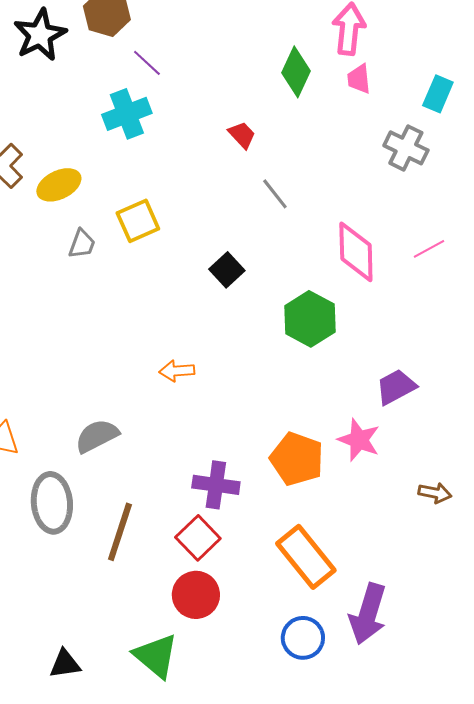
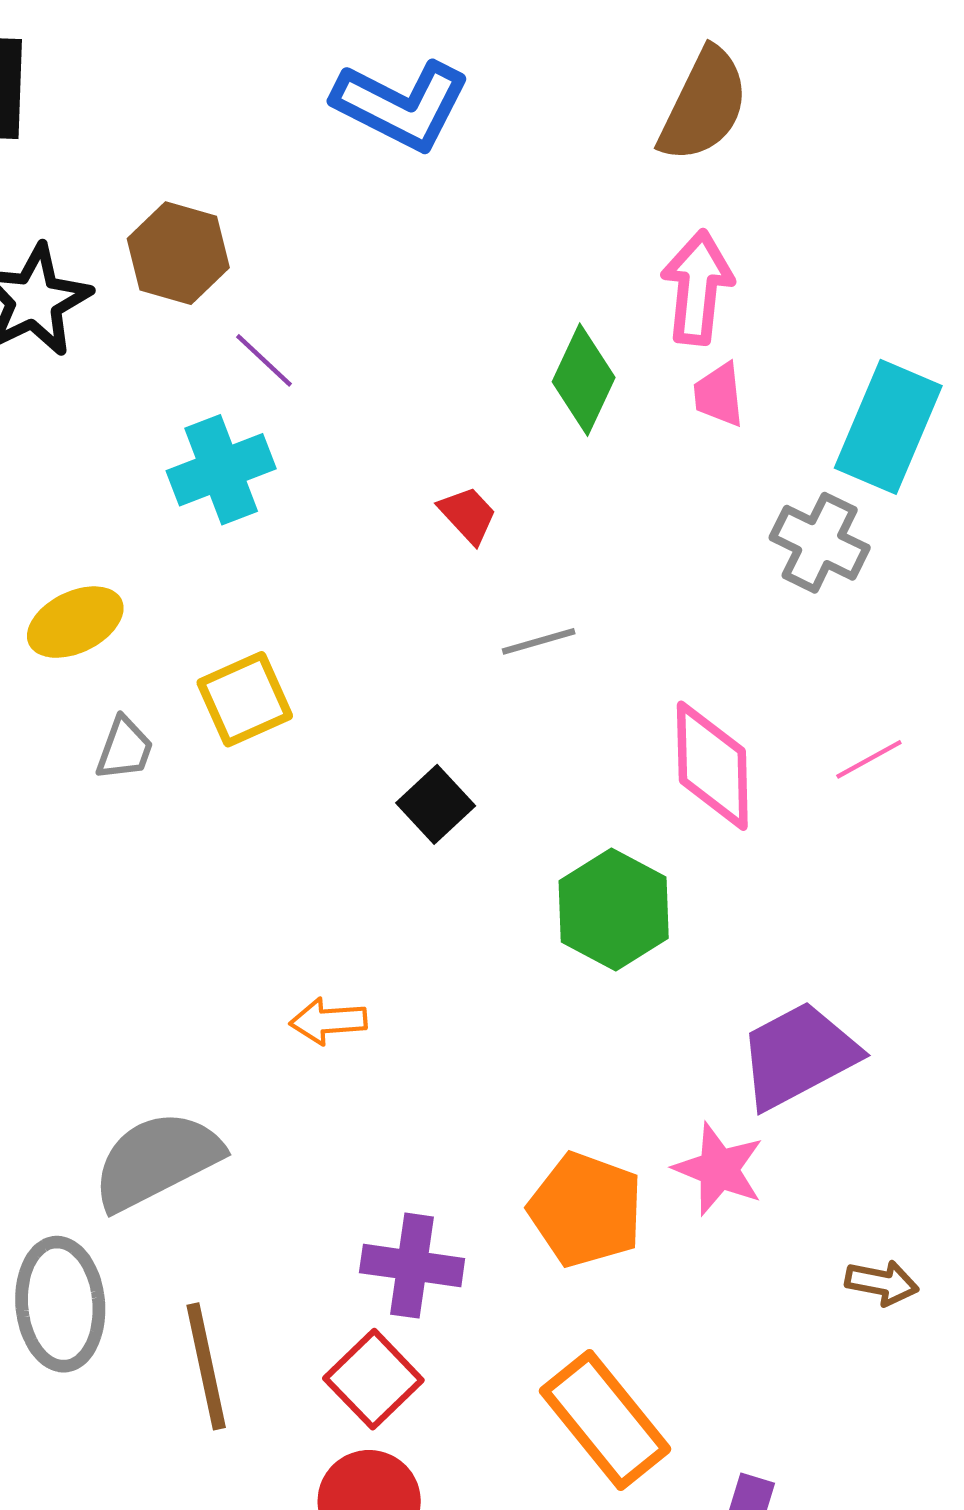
cyan rectangle: (438, 94) -> (888, 427), size x1.6
gray line: (275, 194) -> (539, 641), turned -68
purple trapezoid: (396, 387) -> (798, 1055), size x1.4
gray semicircle: (97, 436) -> (157, 1160), size x1.4
brown line: (120, 532) -> (206, 1366), turned -30

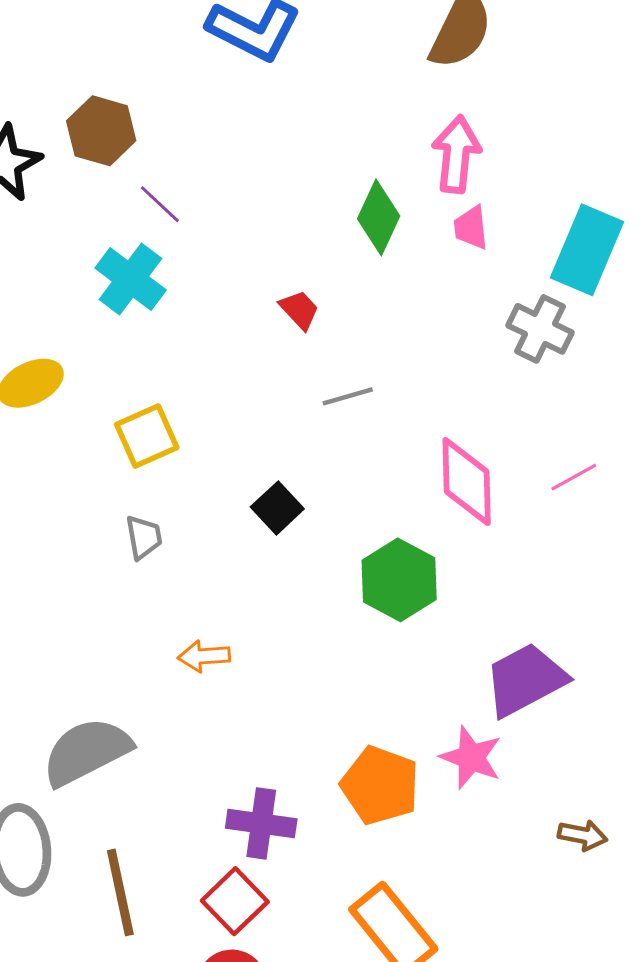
cyan cross: (221, 470) -> (131, 279), turned -32
gray trapezoid: (125, 749) -> (144, 537), moved, turned -30

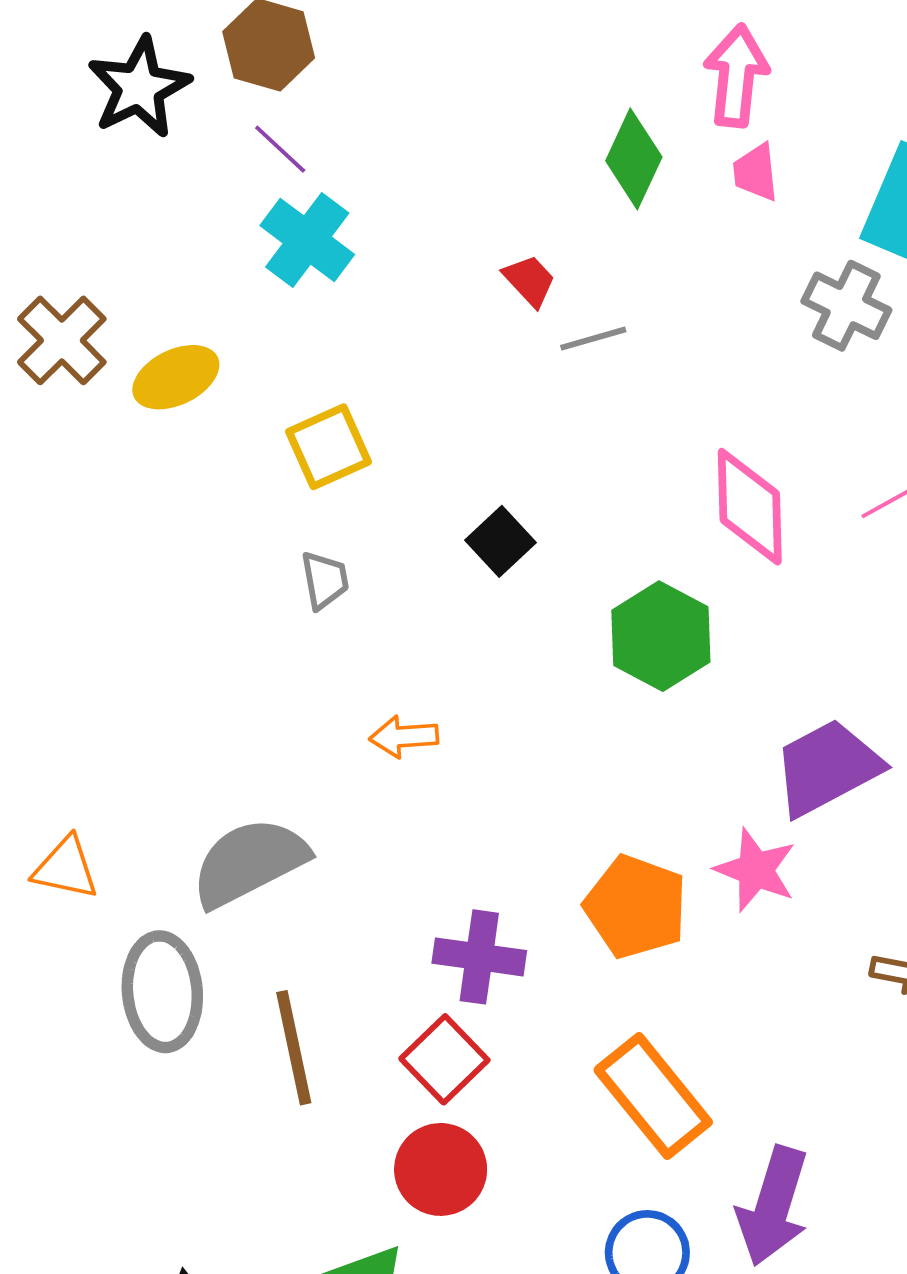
purple line: (160, 204) -> (280, 149), moved
gray line: (348, 396) -> (593, 339), moved

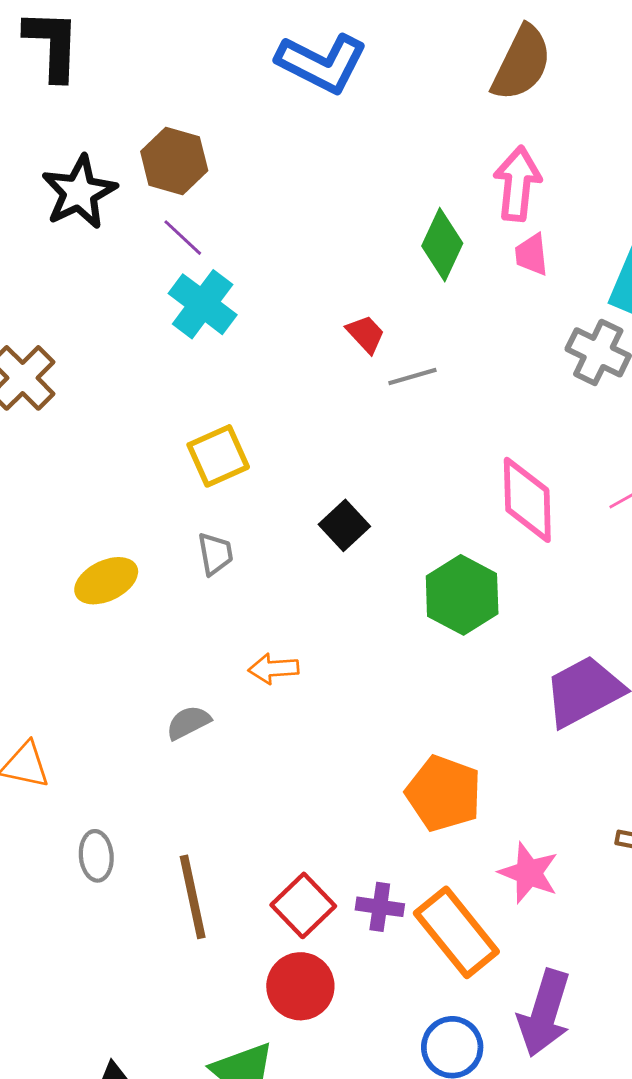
yellow ellipse: (176, 377) -> (106, 581), moved
gray semicircle: (249, 862) -> (188, 723), moved, size x0.5
pink star: (756, 870) -> (529, 873), moved
purple cross: (479, 957) -> (380, 907), moved, size x0.7
gray ellipse: (162, 992) -> (96, 856), size x0.6

